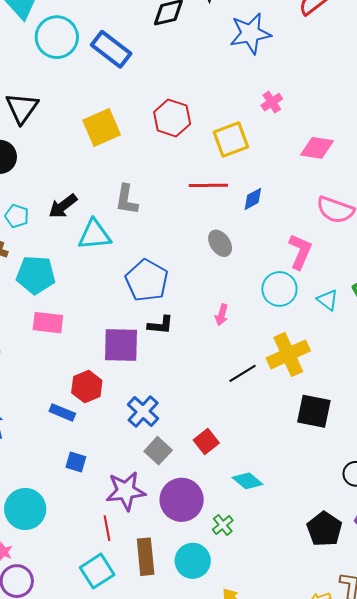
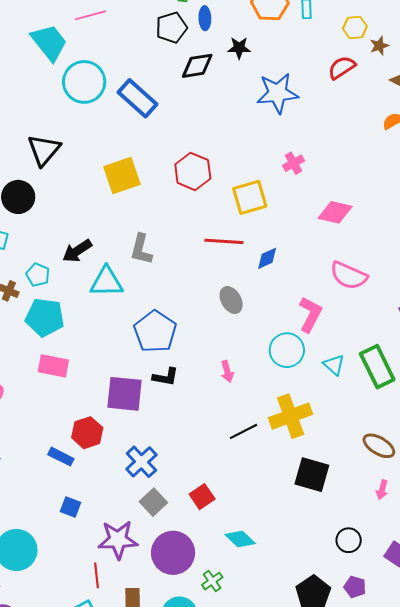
cyan pentagon: (17, 216) -> (38, 275), moved
pink arrow: (222, 315) -> (227, 371), turned -35

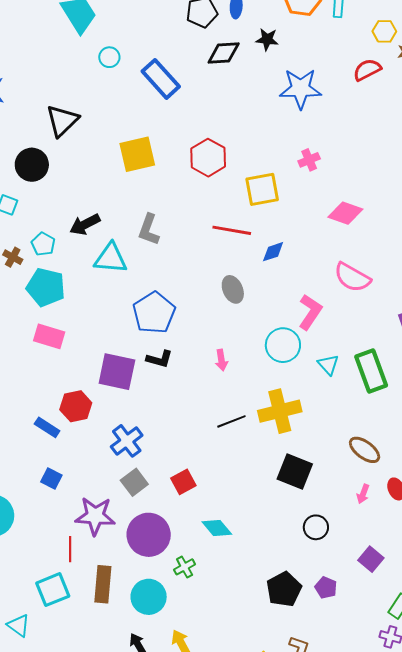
cyan circle: (84, 82) -> (109, 57), size x0.5
black circle: (349, 540) -> (316, 527), moved

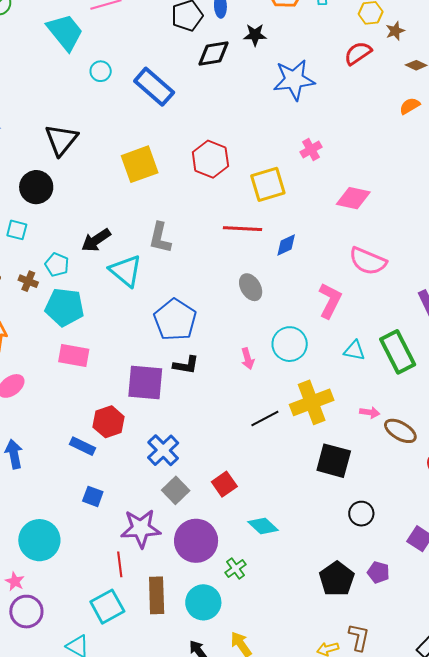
cyan triangle: (111, 258) -> (126, 271), turned 42
cyan circle: (283, 345) -> (290, 344), moved
cyan triangle: (328, 365) -> (354, 351), turned -30
pink arrow: (363, 494) -> (370, 412), moved, turned -96

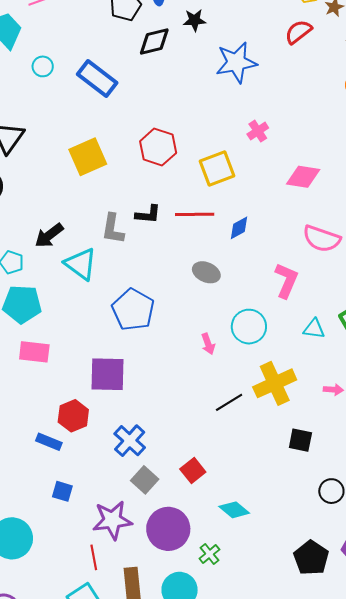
gray ellipse: (251, 287) -> (206, 272), turned -32
black L-shape: (186, 365) -> (148, 214), moved
black square: (334, 461) -> (300, 440), size x0.7

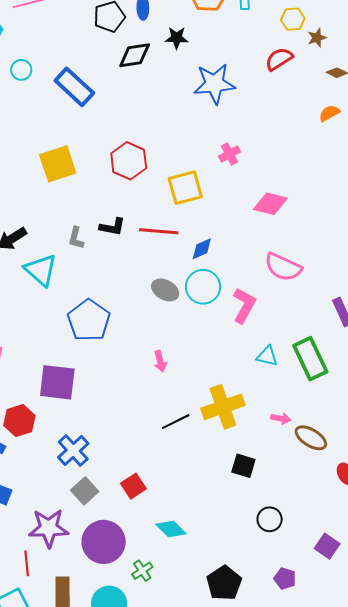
gray L-shape: (113, 229) -> (76, 238), size x0.7
cyan circle: (249, 327) -> (203, 287), moved
black pentagon: (311, 558) -> (224, 583), moved

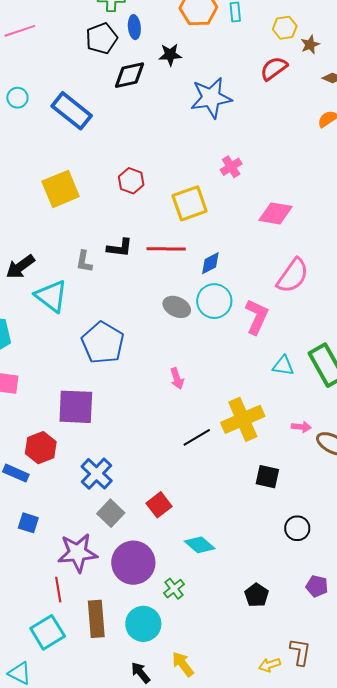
red hexagon: (129, 161) -> (131, 181), size x0.7
pink semicircle: (283, 267) -> (293, 276), turned -75
black pentagon: (224, 583) -> (257, 595), size x0.7

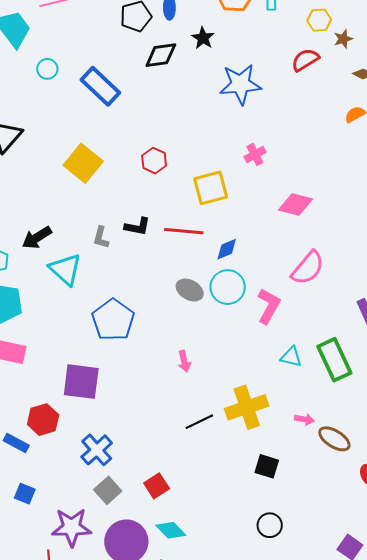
black star: (170, 55) -> (203, 38), turned 30
yellow square: (61, 189) -> (83, 163), turned -33
black circle: (297, 528) -> (270, 525), moved
cyan diamond: (200, 545) -> (171, 530), moved

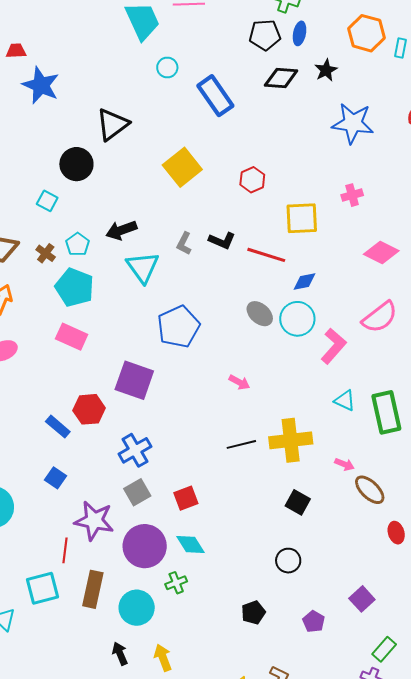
pink arrow: (184, 361) -> (239, 382), turned -60

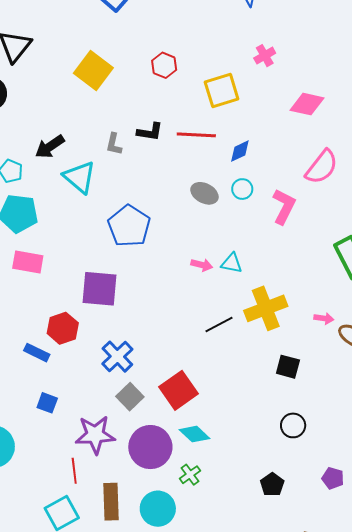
cyan circle: (297, 319) -> (242, 189), size x0.6
cyan triangle: (345, 401) -> (232, 263), moved
red square: (186, 498) -> (179, 390), size x1.5

